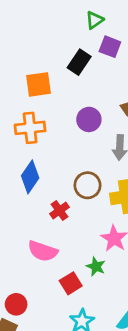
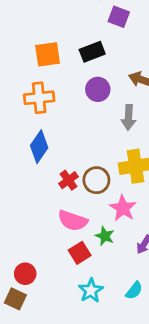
black rectangle: (79, 62) -> (92, 52), moved, turned 35
brown circle: (87, 185) -> (96, 180), moved
pink semicircle: (43, 251) -> (73, 221), moved

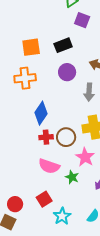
blue diamond: (39, 147) -> (41, 113), moved
red cross: (68, 180) -> (46, 137), turned 32
red square: (80, 253) -> (44, 199), moved

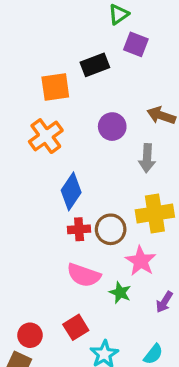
black rectangle: (63, 45) -> (95, 65), moved
orange cross: (25, 78) -> (46, 136), turned -30

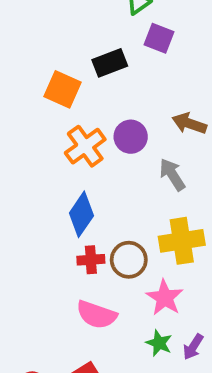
orange square: (55, 87) -> (62, 89), turned 32
orange cross: (46, 136) -> (85, 146), moved
gray arrow: (147, 158) -> (172, 175), turned 144
green star: (120, 293) -> (159, 343), moved

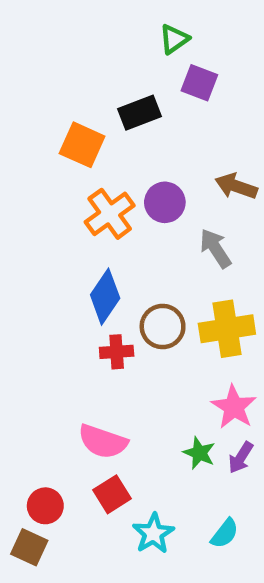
brown circle: (129, 260) -> (163, 326), moved
pink star: (165, 298) -> (234, 407), moved
pink semicircle: (97, 315) -> (103, 441), moved

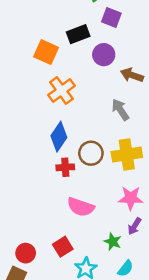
purple circle: (165, 202) -> (104, 55), moved
pink star: (234, 407) -> (131, 198), turned -30
pink semicircle: (103, 441) -> (81, 207), moved
green star: (199, 453) -> (113, 242), moved

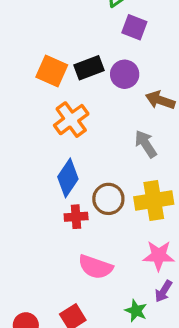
black rectangle: (78, 34) -> (89, 68), moved

